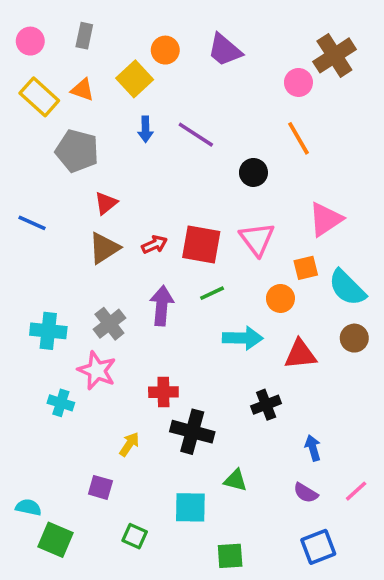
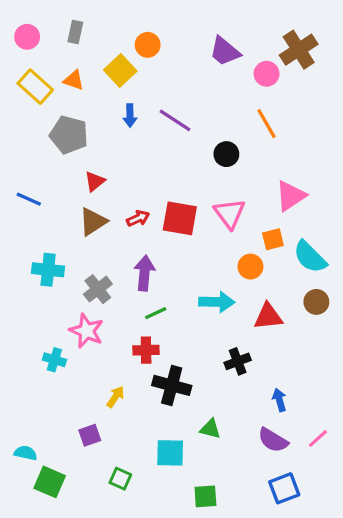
purple trapezoid: (225, 50) -> (225, 51), moved
green line: (212, 293) -> (156, 313), moved
cyan cross: (48, 331) -> (48, 270), moved
purple square: (100, 487) -> (90, 435), turned -35
purple semicircle: (306, 493) -> (273, 440), size x1.4

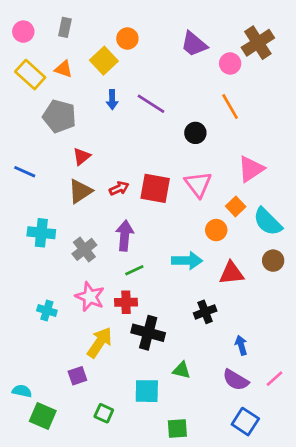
orange square: (273, 239) -> (236, 206), turned -30
pink star: (87, 331) -> (90, 297), moved
yellow arrow: (116, 397) -> (100, 342), size x1.6
blue square: (284, 488) -> (245, 422), turned -36

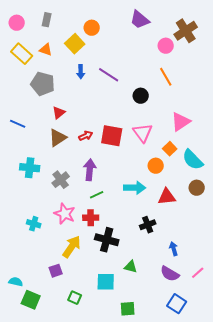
purple trapezoid: (194, 44) -> (140, 20), moved

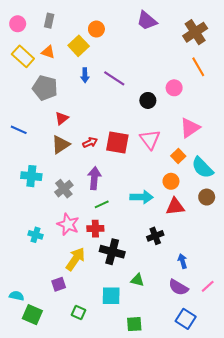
pink circle: (166, 46) -> (174, 88), moved
orange line: (166, 77) -> (198, 67), moved
orange circle: (156, 166) -> (171, 181), moved

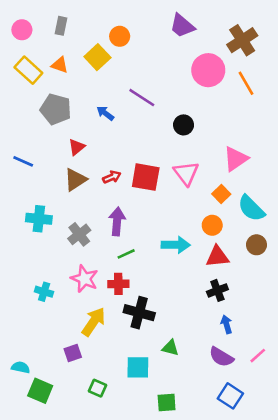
blue arrow: (85, 75) -> (105, 113), moved, turned 128
pink circle: (174, 88) -> (208, 70), moved, size x1.6
black cross: (155, 236) -> (217, 290), moved

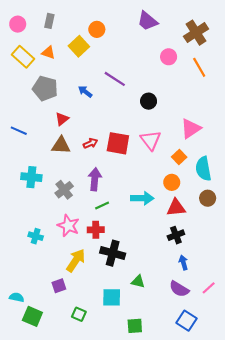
pink circle: (208, 70) -> (169, 57), size x0.6
brown triangle: (75, 180) -> (61, 145), turned 36
cyan semicircle: (251, 208) -> (203, 169), turned 35

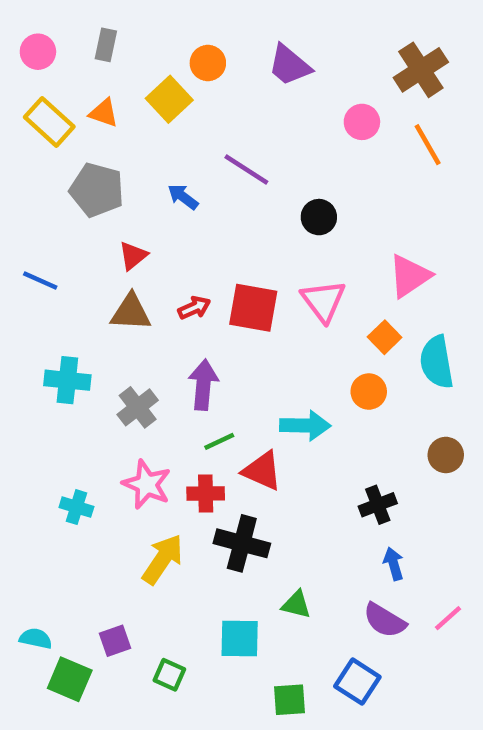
purple trapezoid: (147, 21) -> (289, 65), moved
brown circle: (208, 198) -> (446, 455), moved
red triangle: (176, 208) -> (262, 471), moved, turned 30
purple square: (59, 286) -> (115, 641), moved
blue square: (187, 321) -> (357, 682), moved

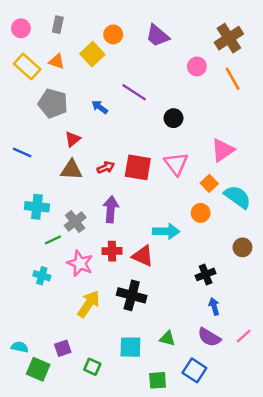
cyan semicircle: (437, 362) -> (238, 197), turned 136
green line: (219, 441) -> (53, 240), moved
red cross: (206, 493) -> (112, 251), moved
green triangle: (296, 605) -> (167, 338), moved

